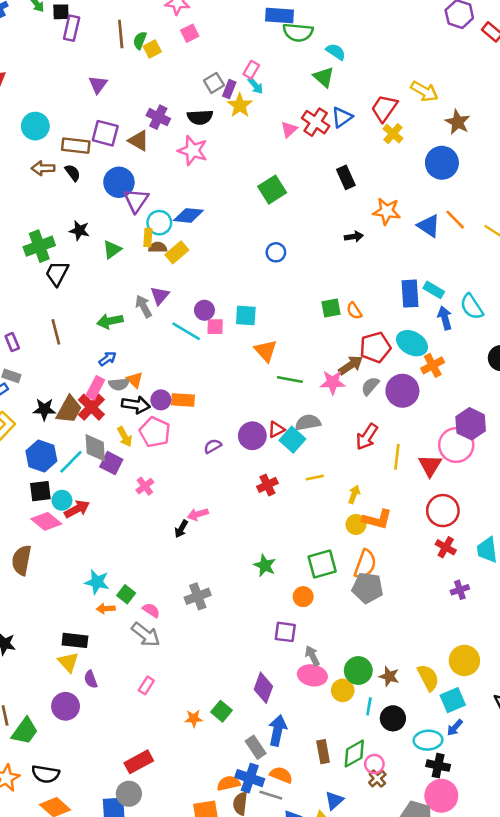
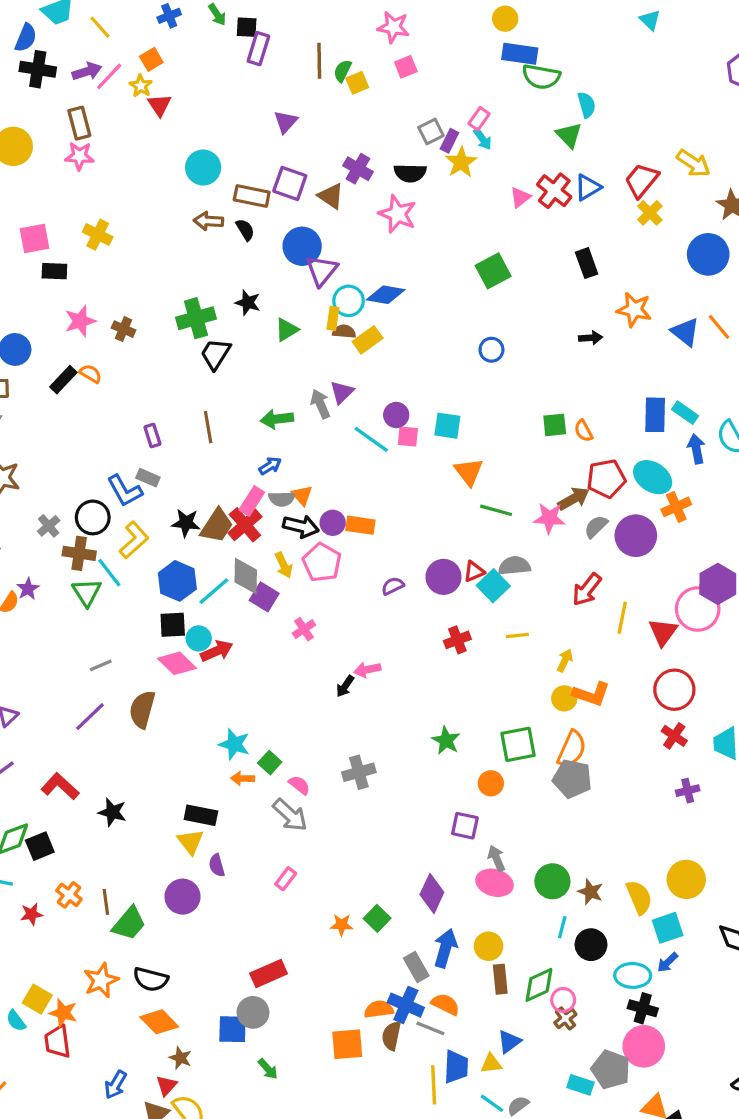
cyan semicircle: (336, 52) -> (587, 105), turned 36
yellow circle: (343, 690) -> (489, 946), moved

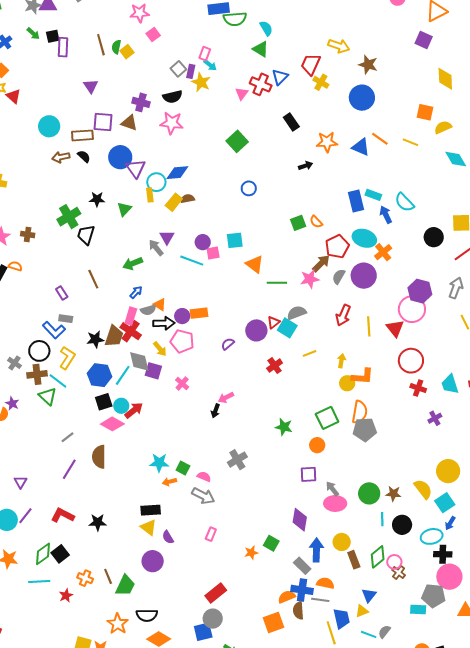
brown semicircle: (344, 332) -> (188, 199), moved

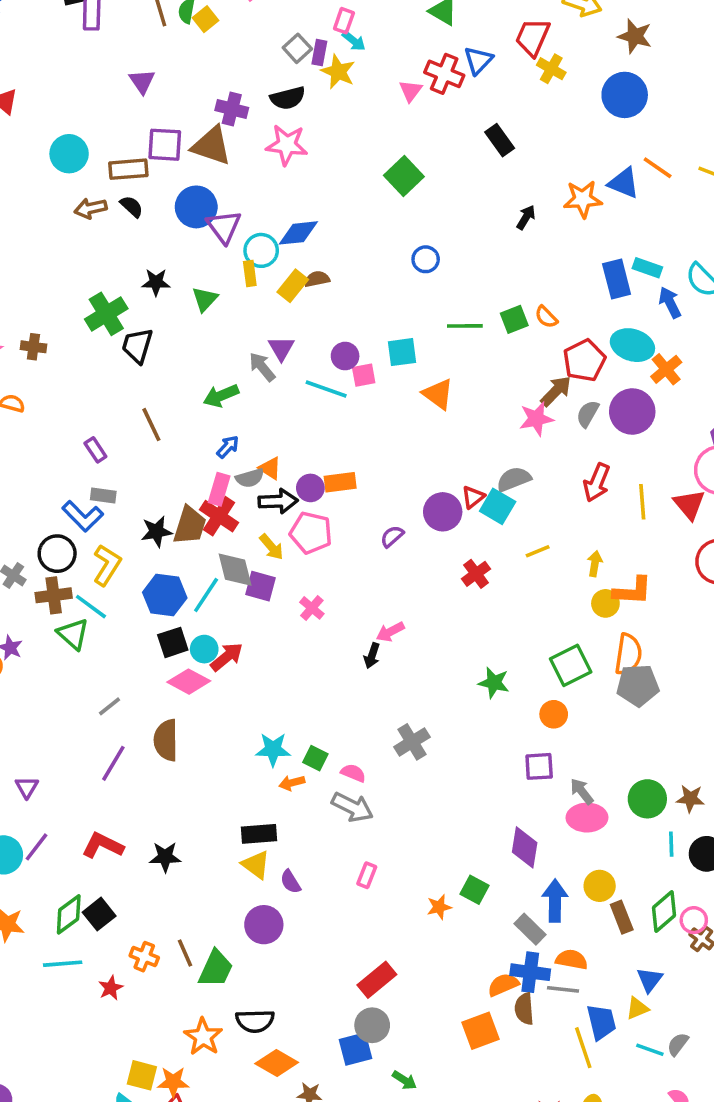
brown triangle: (129, 123) -> (211, 146), size x1.4
orange star: (327, 142) -> (583, 199), moved
black arrow: (305, 166) -> (526, 217), turned -40
green line: (277, 283) -> (465, 326), moved

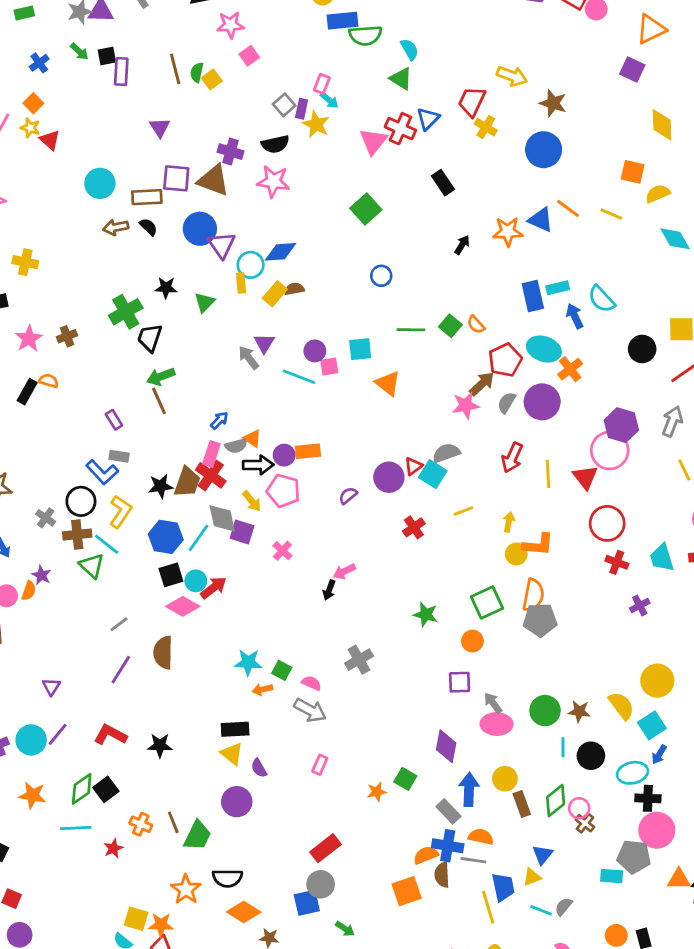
pink triangle: (411, 91) -> (373, 141), size x1.5
cyan rectangle: (647, 268) -> (558, 288), turned -35
green square: (514, 319) -> (450, 326), turned -30
brown cross: (33, 347) -> (67, 336), turned -30
green arrow: (221, 396) -> (161, 377), moved

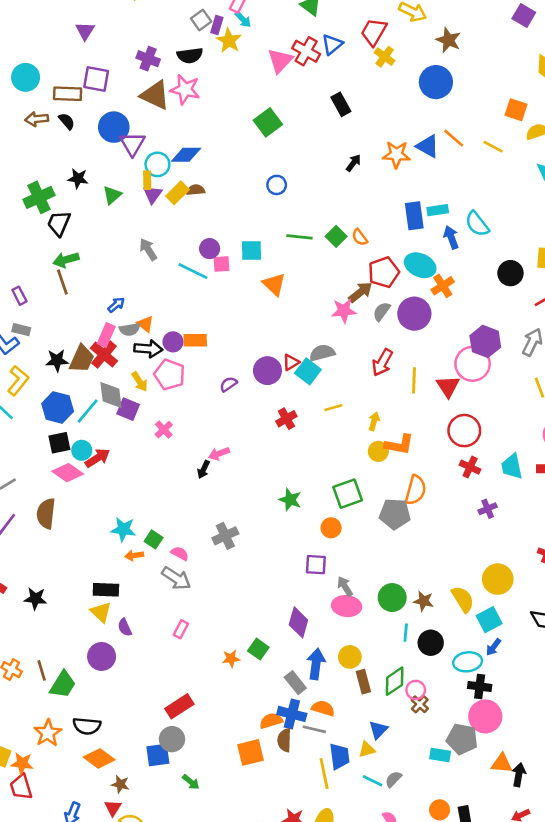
brown triangle: (213, 180) -> (155, 95), moved
purple triangle: (264, 343) -> (153, 194), moved
orange semicircle: (533, 595) -> (415, 490), moved

